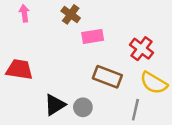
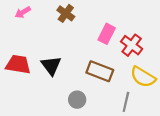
pink arrow: (24, 13) -> (23, 12), turned -112
pink rectangle: (93, 36) -> (107, 34), moved, turned -54
black triangle: (55, 105) -> (51, 66), moved, turned -35

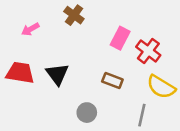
pink arrow: (23, 12) -> (30, 29), moved
brown rectangle: (100, 71) -> (112, 80), size x0.7

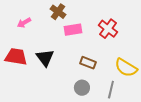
pink rectangle: (120, 38) -> (73, 30), moved, turned 54
red cross: (148, 51) -> (108, 29), moved
gray circle: (87, 113) -> (82, 88), moved

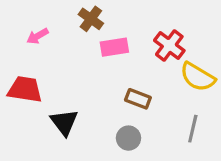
black triangle: (45, 58) -> (64, 122), moved
yellow semicircle: (126, 68) -> (198, 77), moved
gray line: (111, 90) -> (193, 129), moved

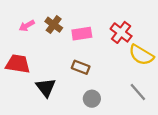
brown cross: (91, 19) -> (54, 25), moved
brown rectangle: (138, 99) -> (81, 67), moved
gray line: (193, 129) -> (138, 92), turned -54

